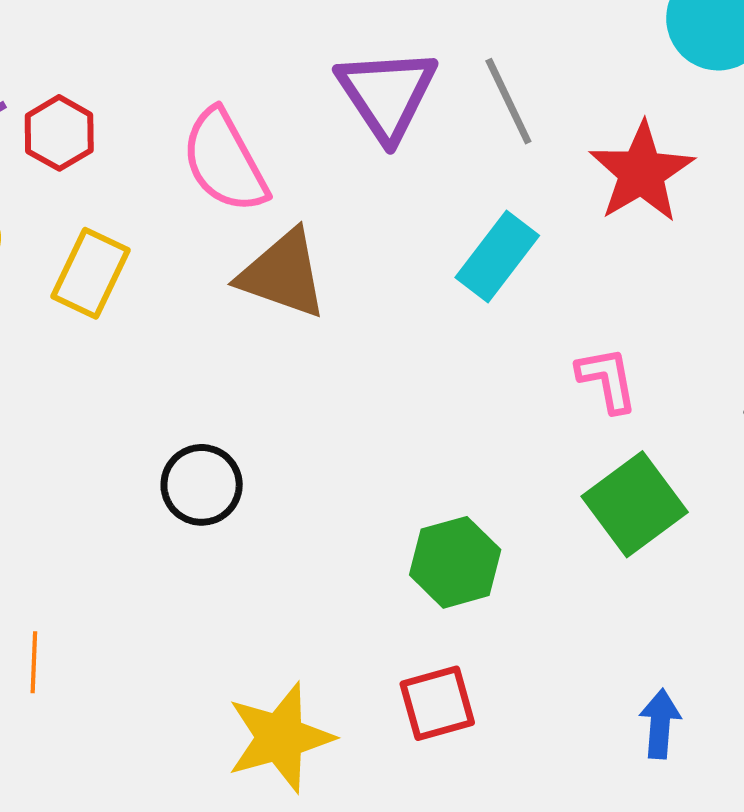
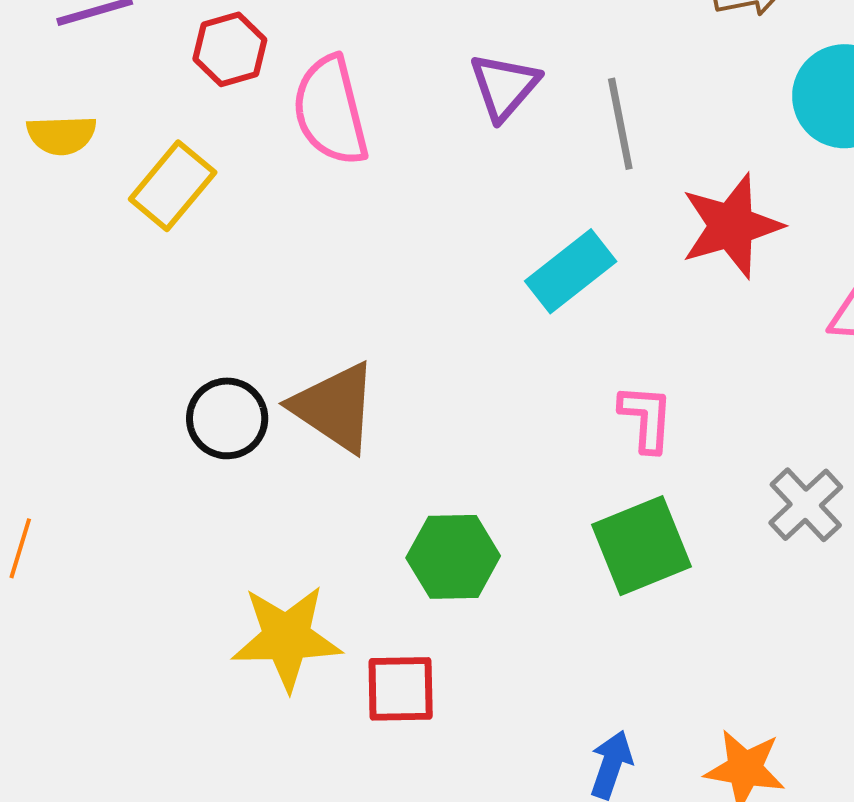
purple triangle: (387, 94) -> (504, 86), size x0.7
red hexagon: (59, 133) -> (230, 49), moved
brown triangle: (283, 274) -> (335, 407), moved
yellow star: (280, 738) -> (287, 638), moved

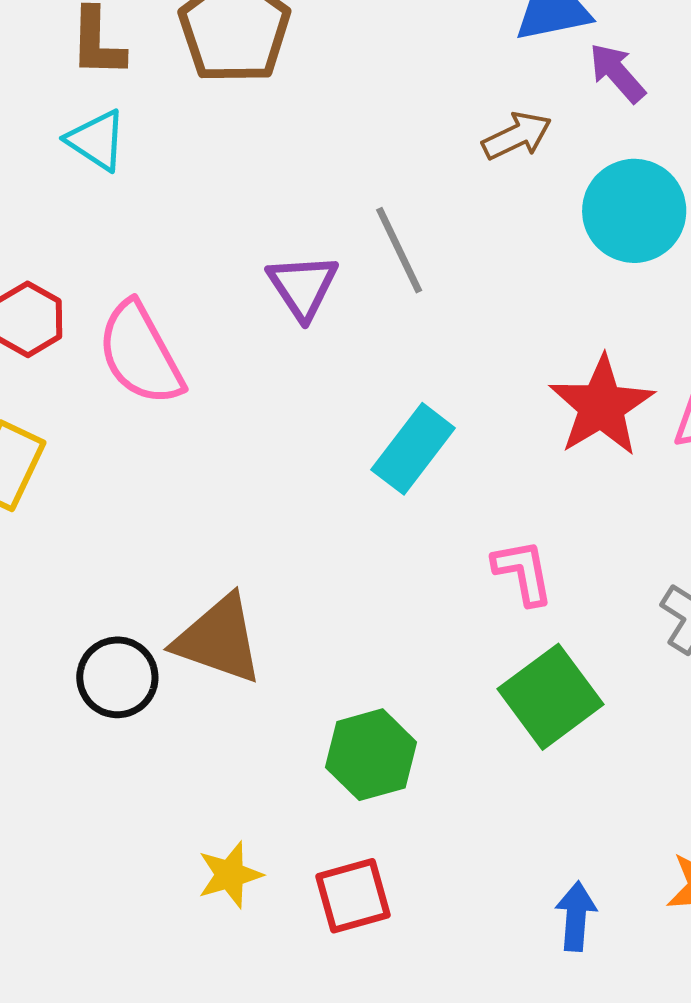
gray line: (620, 124) -> (399, 250), moved
red star: (731, 226) -> (601, 406), moved
yellow star: (287, 638) -> (230, 875), size x0.6

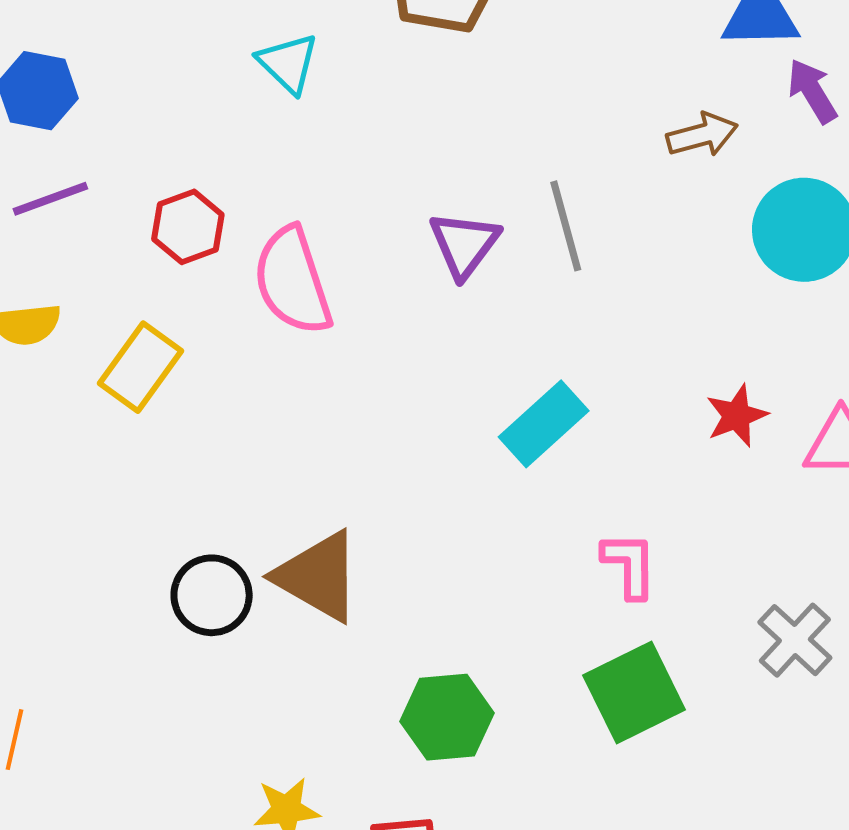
red star: (601, 406) -> (737, 416), size x0.6

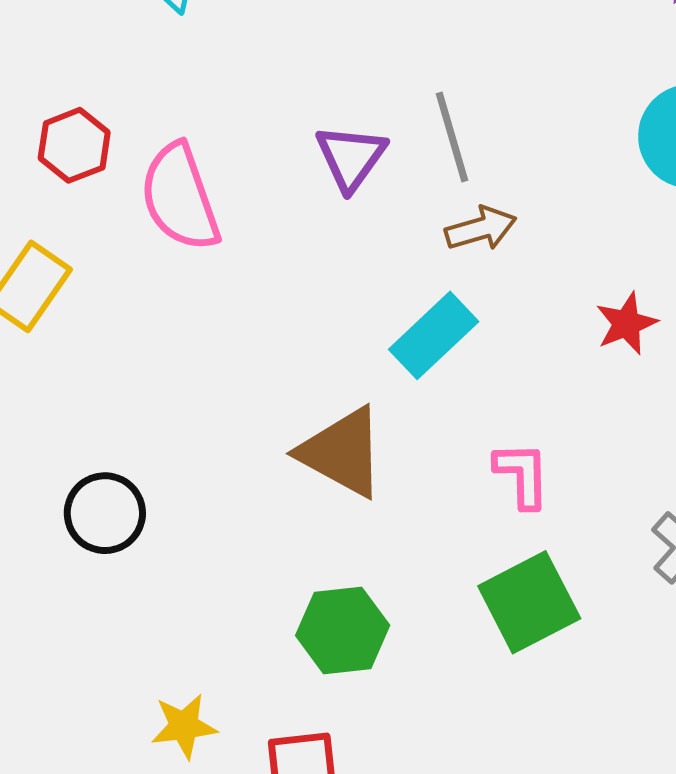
brown arrow: (702, 135) -> (481, 229), moved
brown triangle: (318, 576) -> (342, 452), moved

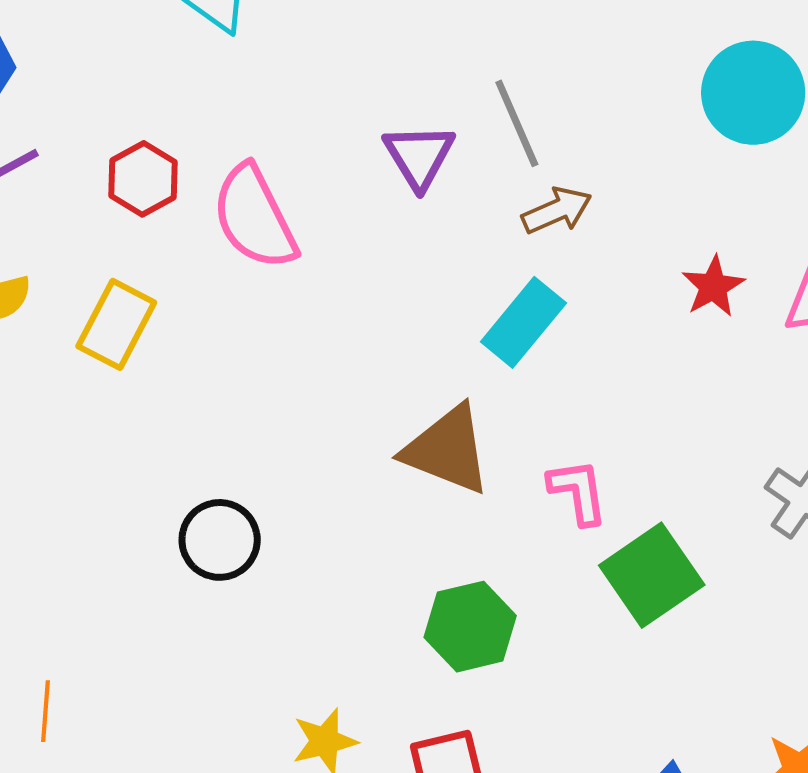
pink L-shape: (522, 475) -> (578, 492), moved

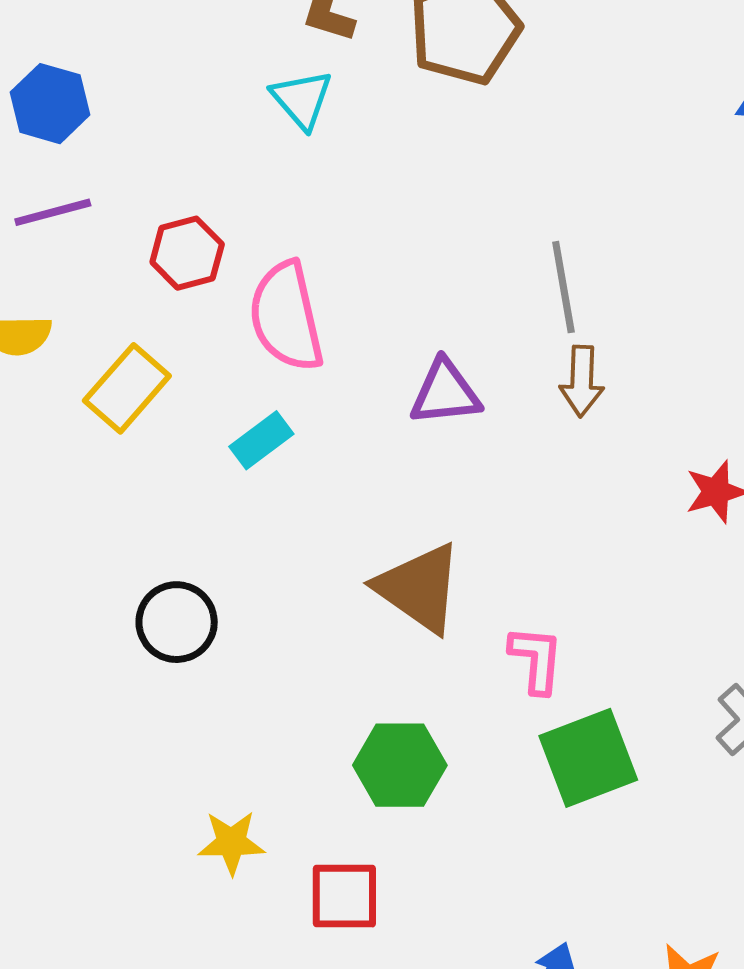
purple triangle: (419, 156) -> (445, 393), moved, turned 42
brown arrow: (557, 210) -> (582, 381), turned 102
cyan rectangle: (523, 322) -> (261, 440), moved, size x0.7

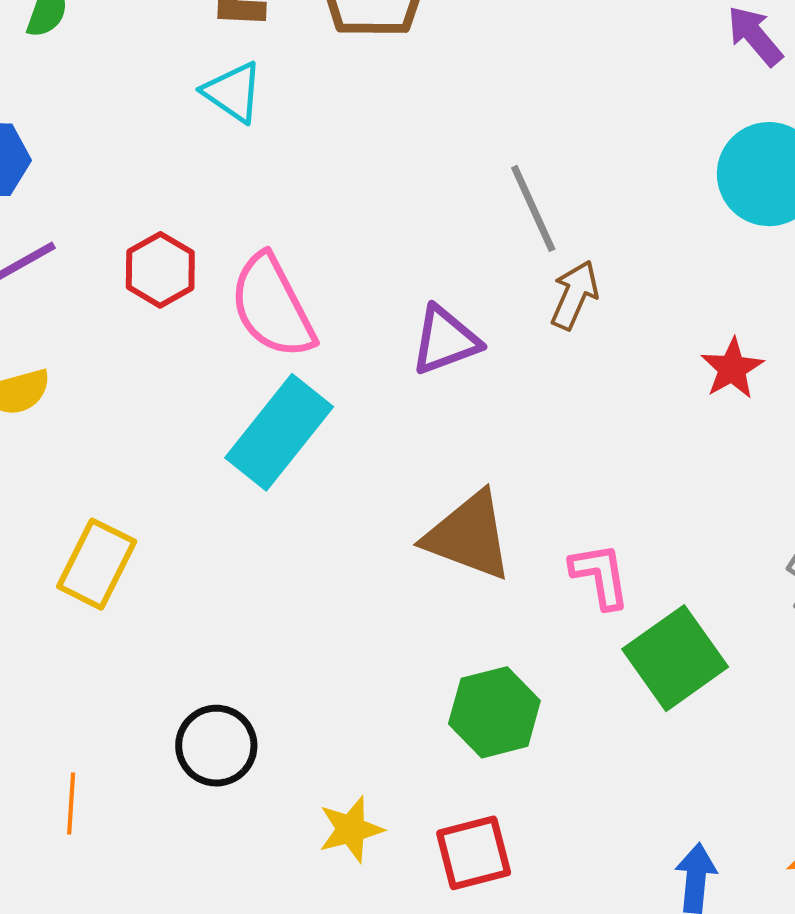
brown arrow: (582, 381) -> (575, 295), turned -144
yellow rectangle: (127, 388) -> (97, 564), moved
cyan rectangle: (261, 440) -> (279, 432), size x1.8
black circle: (177, 622) -> (216, 746), moved

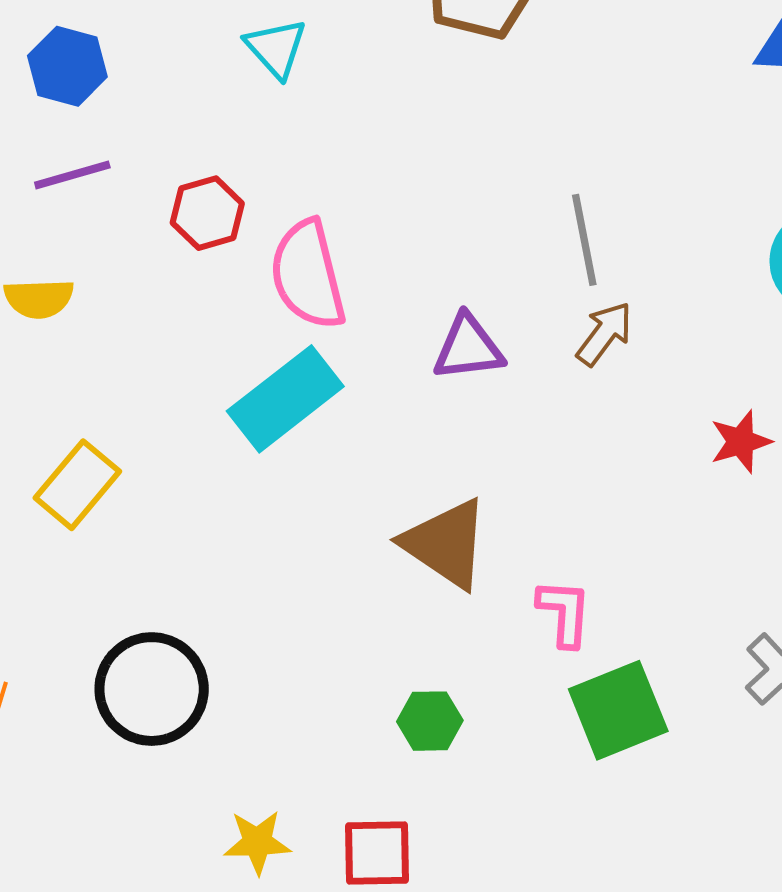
cyan triangle: (233, 92) -> (276, 48), moved
green hexagon: (494, 712) -> (430, 721), size x0.7
black circle: (216, 746) -> (152, 689), size x1.4
yellow star: (351, 829) -> (257, 842), moved

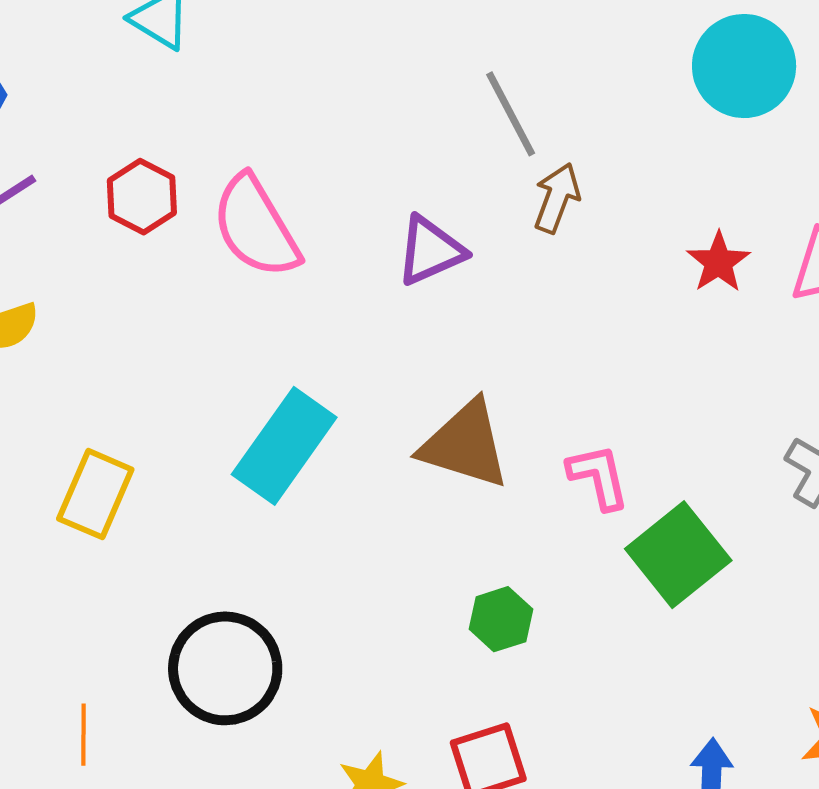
cyan rectangle: (285, 399) -> (284, 446), moved

